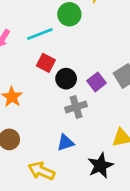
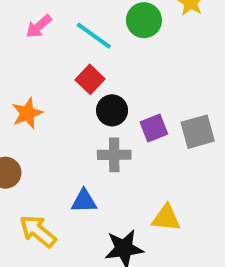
cyan line: (40, 34) -> (94, 36), turned 40

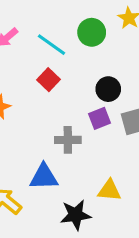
black circle: (112, 110) -> (108, 89), moved
blue triangle: (84, 201) -> (44, 177), size x1.4

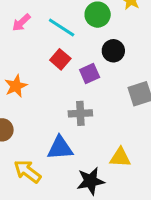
black circle: (108, 89) -> (113, 51), moved
purple square: (100, 118) -> (90, 73), moved

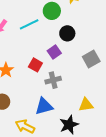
cyan line: (62, 27) -> (29, 24), turned -48
red square: (60, 59) -> (35, 65), moved

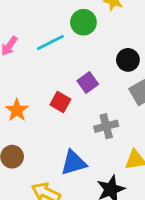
black circle: (67, 33) -> (128, 60), moved
gray cross: (53, 80) -> (106, 126), moved

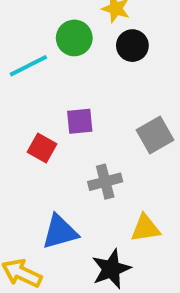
black circle: (128, 60) -> (132, 46), moved
purple square: (88, 82) -> (80, 121), turned 30

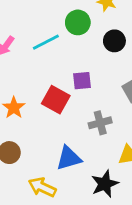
black circle: (132, 46) -> (114, 41), moved
red square: (42, 148) -> (56, 100), size x1.4

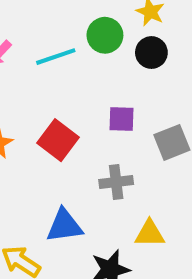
black circle: (114, 41) -> (151, 53), moved
purple square: (82, 81) -> (122, 119), moved

